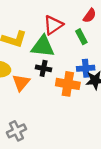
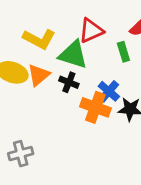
blue cross: (86, 68) -> (109, 91), moved, turned 35
orange triangle: (21, 83) -> (39, 75), moved

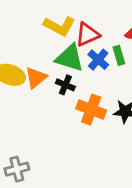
yellow L-shape: (39, 39) -> (59, 26), moved
blue cross: (109, 91) -> (98, 60), moved
gray cross: (21, 154) -> (17, 169), moved

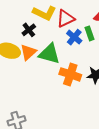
green triangle: (70, 58) -> (49, 54), moved
black cross: (65, 85) -> (29, 30), moved, turned 32

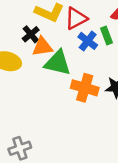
orange triangle: (28, 52) -> (42, 47), moved, turned 36

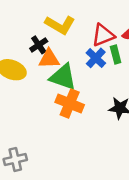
red triangle: (76, 18) -> (103, 35), moved
orange cross: (85, 88) -> (70, 103), moved

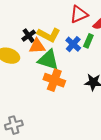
yellow L-shape: (60, 25) -> (49, 35), moved
red triangle: (103, 35) -> (79, 14), moved
green rectangle: (116, 55) -> (88, 41), turned 40

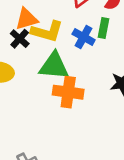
orange triangle: (37, 46) -> (27, 19), moved

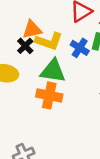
orange cross: (68, 92) -> (49, 95), moved

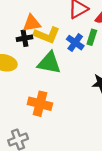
black cross: (25, 46) -> (25, 38), turned 32
orange cross: (49, 95) -> (40, 104), moved

